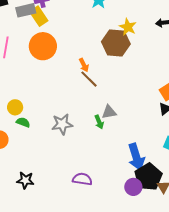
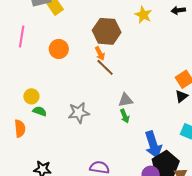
brown hexagon: (116, 43) -> (107, 31), moved
orange circle: (43, 46) -> (59, 49), moved, size x0.7
green arrow: (99, 122) -> (125, 116), moved

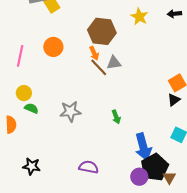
pink line: (22, 37) -> (20, 56), moved
gray triangle: (126, 100) -> (114, 63), moved

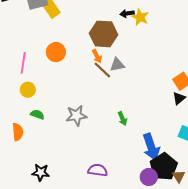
black arrow: (174, 14) -> (127, 13), moved
yellow circle: (24, 93) -> (28, 90), moved

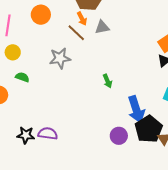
brown line: (102, 70) -> (76, 33), moved
gray star: (76, 116) -> (60, 58), moved
purple semicircle: (98, 170) -> (48, 134), moved
purple circle: (149, 177) -> (119, 136), moved

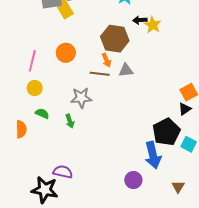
brown line: (76, 33) -> (100, 74), turned -42
green arrow: (107, 81) -> (70, 121), moved
black pentagon: (149, 129) -> (166, 132), moved
black star: (26, 135) -> (45, 190), moved, size x1.5

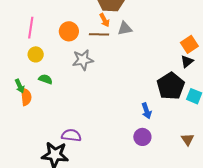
orange circle: (66, 53) -> (69, 31), moved
green arrow: (70, 121) -> (20, 86), moved
blue arrow: (153, 155) -> (147, 111), moved, size x0.6

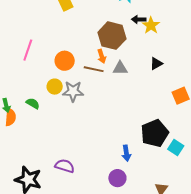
yellow circle: (36, 54) -> (55, 87), moved
black triangle: (187, 61) -> (156, 64), moved
purple semicircle: (71, 135) -> (65, 166), moved

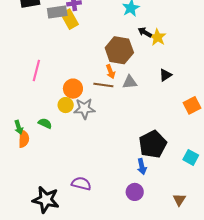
black arrow: (139, 19) -> (145, 32), turned 32
orange circle: (65, 61) -> (73, 89), moved
black pentagon: (155, 133) -> (153, 144), moved

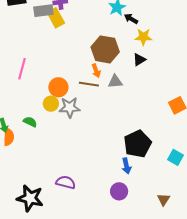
black arrow: (145, 32) -> (131, 19), moved
yellow star: (157, 37) -> (143, 37), turned -30
black triangle: (165, 75) -> (139, 60), moved

